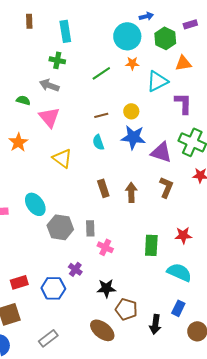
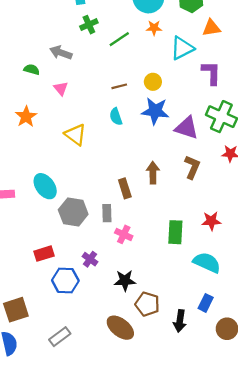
green cross: (57, 60) -> (89, 25), moved, turned -35
pink triangle: (49, 117) -> (61, 89), size x0.6
brown rectangle: (103, 188) -> (125, 188), moved
red rectangle: (19, 282) -> (44, 254), moved

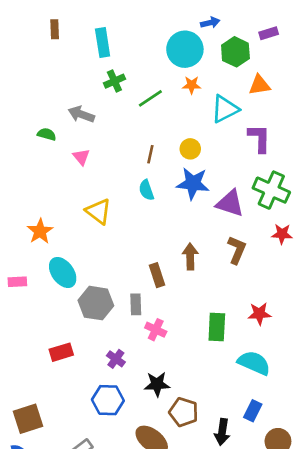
brown line: (119, 86) -> (150, 154), turned -64
orange star: (26, 117) -> (40, 231), moved
blue hexagon: (65, 280) -> (108, 400), moved

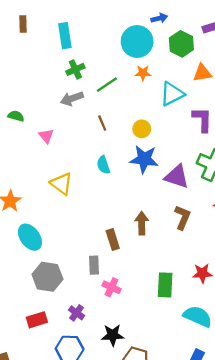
gray arrow: (81, 114) -> (72, 99), moved, turned -40
brown line: (150, 154) -> (102, 123), moved, turned -35
gray hexagon: (96, 303) -> (47, 277), moved
red rectangle: (61, 352) -> (37, 320), moved

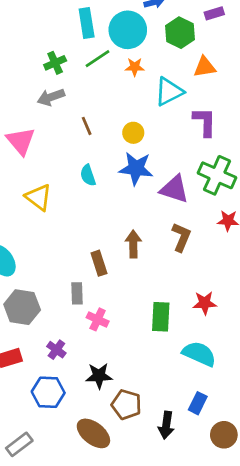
cyan rectangle: (65, 36) -> (87, 23), moved
green line: (107, 85) -> (98, 59), moved
pink triangle: (46, 136) -> (21, 141), size x1.6

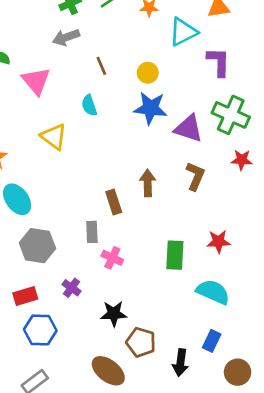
cyan semicircle: (88, 175) -> (89, 105), moved
blue hexagon: (48, 392) -> (40, 330), moved

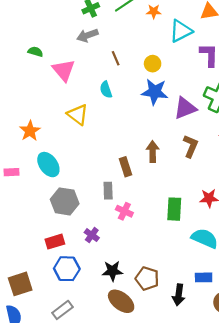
purple triangle: (189, 129) -> (185, 108), turned -40
black star: (114, 314) -> (112, 271), moved
blue rectangle: (212, 341) -> (204, 277), turned 63

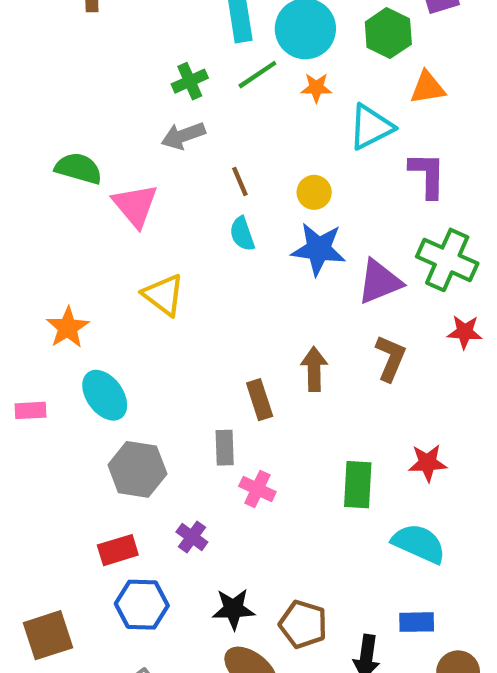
green semicircle: (35, 52) -> (79, 168), size x1.5
cyan semicircle: (106, 90) -> (242, 234), moved

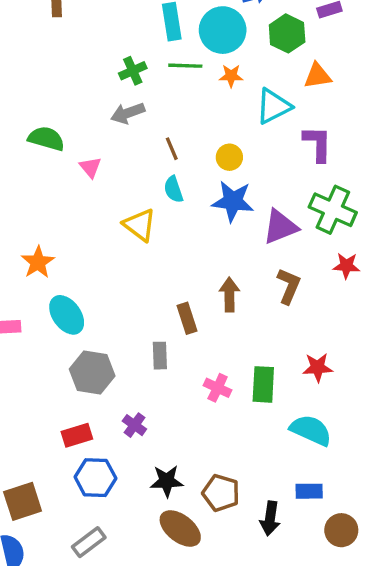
green line: (257, 75) -> (185, 66), turned 36
pink triangle: (135, 205) -> (90, 167), size x0.6
yellow triangle: (164, 295) -> (140, 225), moved
pink cross: (257, 489) -> (218, 388), moved

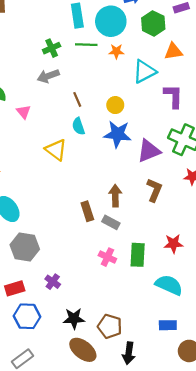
gray rectangle: (160, 356) -> (111, 222), moved, turned -60
black arrow: (270, 518) -> (129, 353), moved

